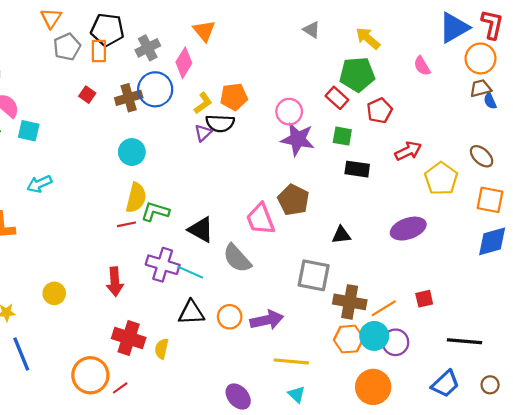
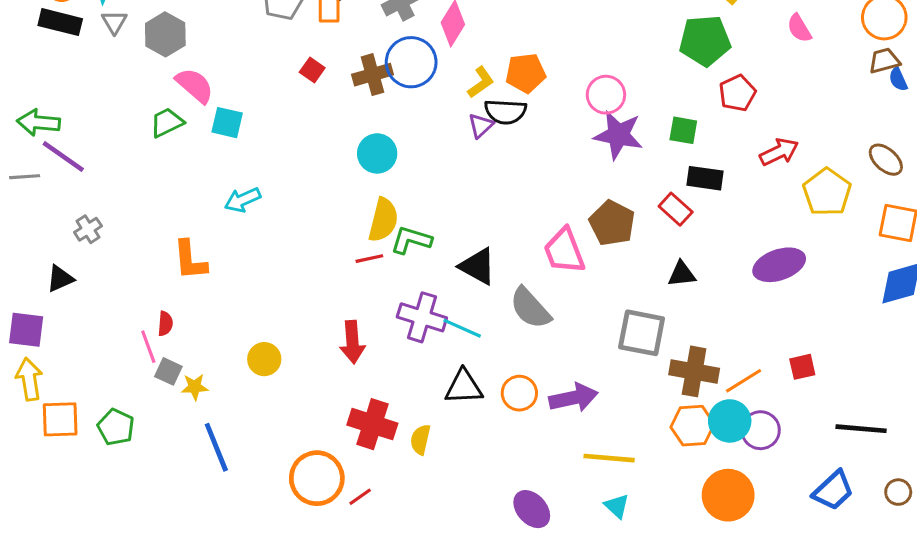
red rectangle: (337, 98) -> (676, 209), moved

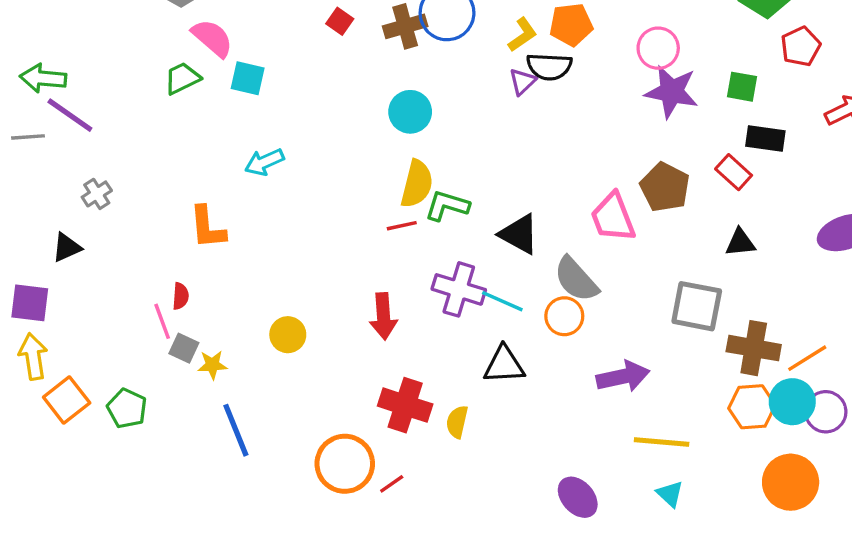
orange circle: (519, 393) -> (564, 316), moved
orange square: (60, 419) -> (67, 400), turned -36

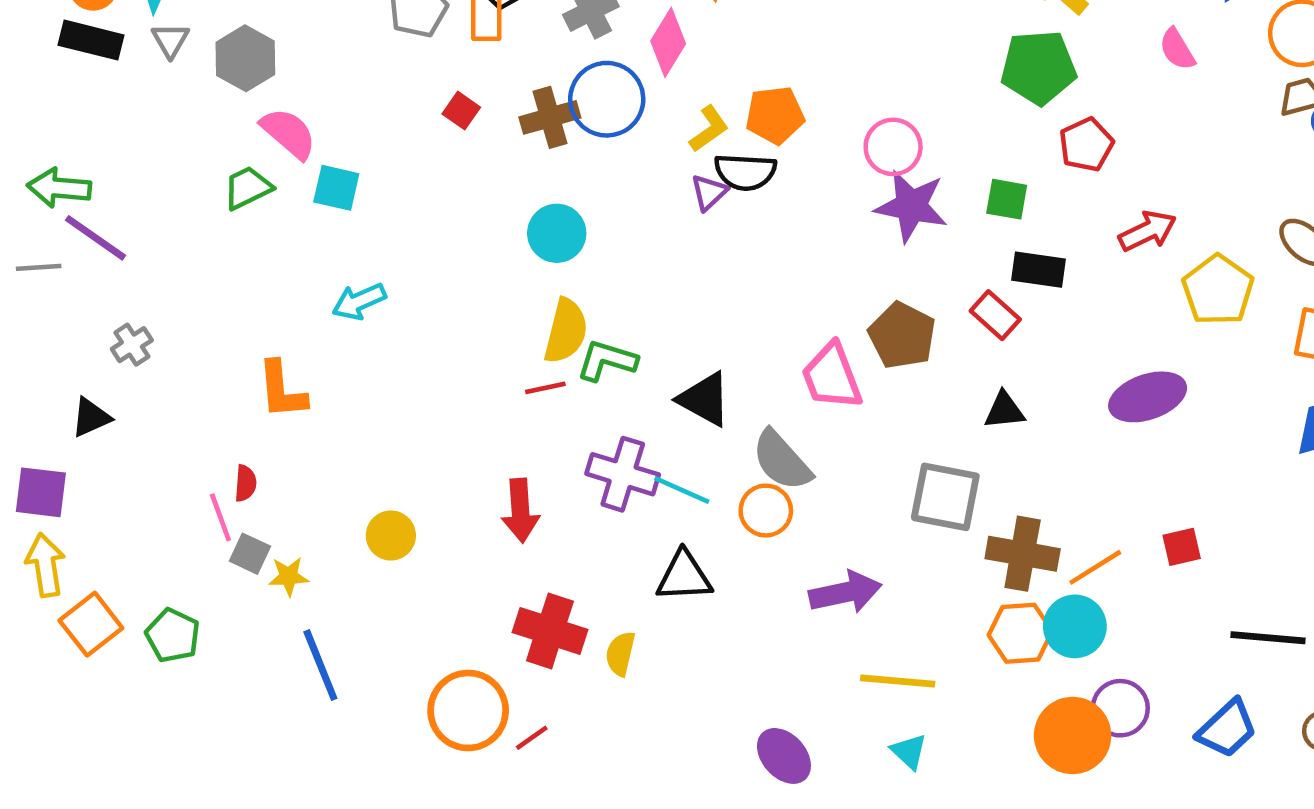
purple circle: (826, 412) -> (1120, 708), moved

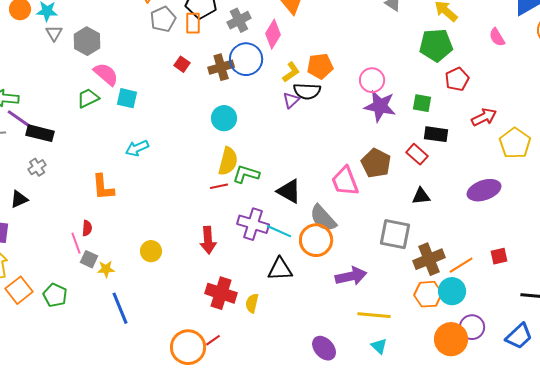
black rectangle: (91, 40) -> (40, 133), moved
orange circle: (766, 511) -> (316, 240), size x1.4
brown cross: (1023, 554) -> (429, 259), turned -32
orange circle: (468, 710) -> (188, 347), moved

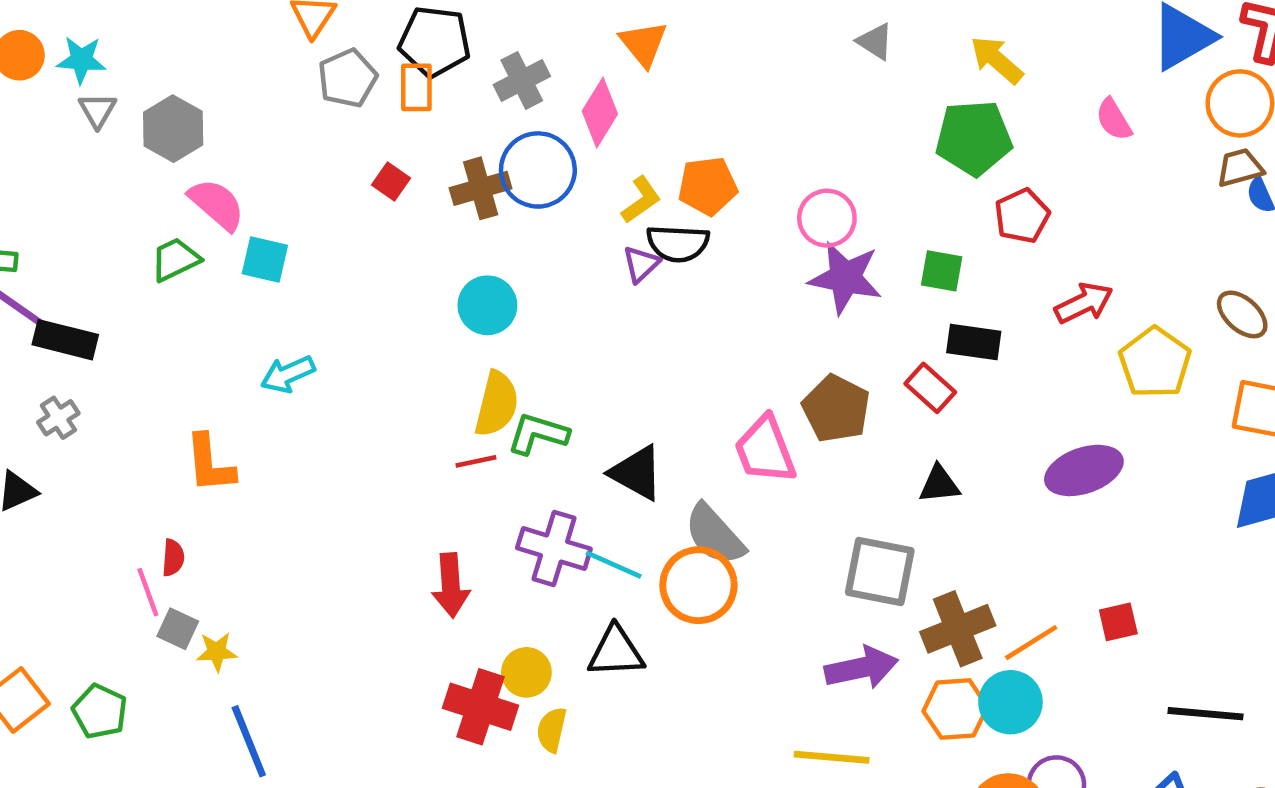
yellow circle: (151, 251) -> (526, 672), moved
purple arrow: (351, 276) -> (861, 668), moved

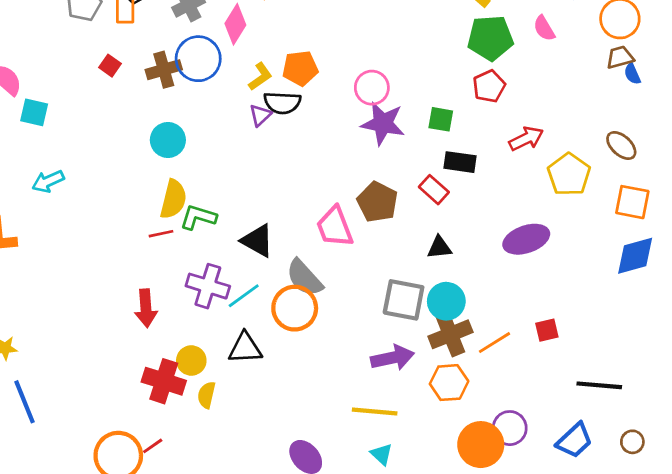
green pentagon: (974, 138) -> (490, 38), moved
cyan line: (614, 565) -> (244, 296), turned -60
cyan circle: (1010, 702) -> (446, 301), moved

